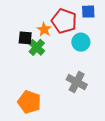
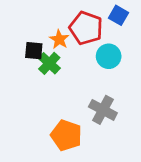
blue square: (88, 12) -> (118, 15), turned 32
orange pentagon: (29, 102) -> (66, 135), moved

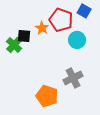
green cross: (49, 63) -> (14, 45), moved
gray cross: (103, 110) -> (73, 78), turned 36

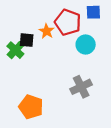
blue square: (84, 11) -> (93, 12), turned -32
orange pentagon: (47, 96) -> (31, 107), moved

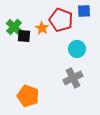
cyan circle: (86, 44) -> (77, 49), moved
green cross: (15, 50) -> (14, 27), moved

